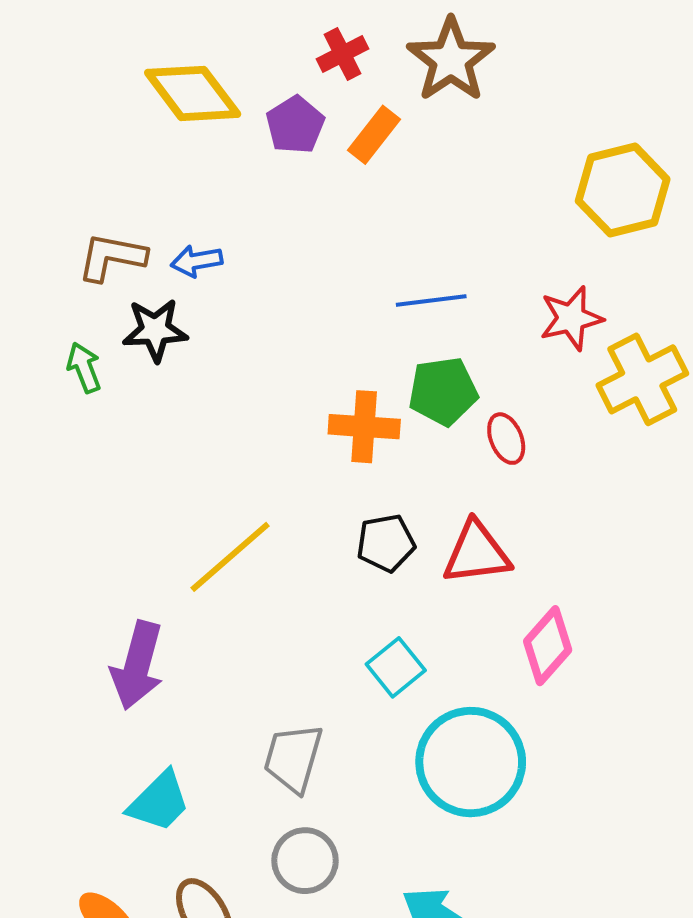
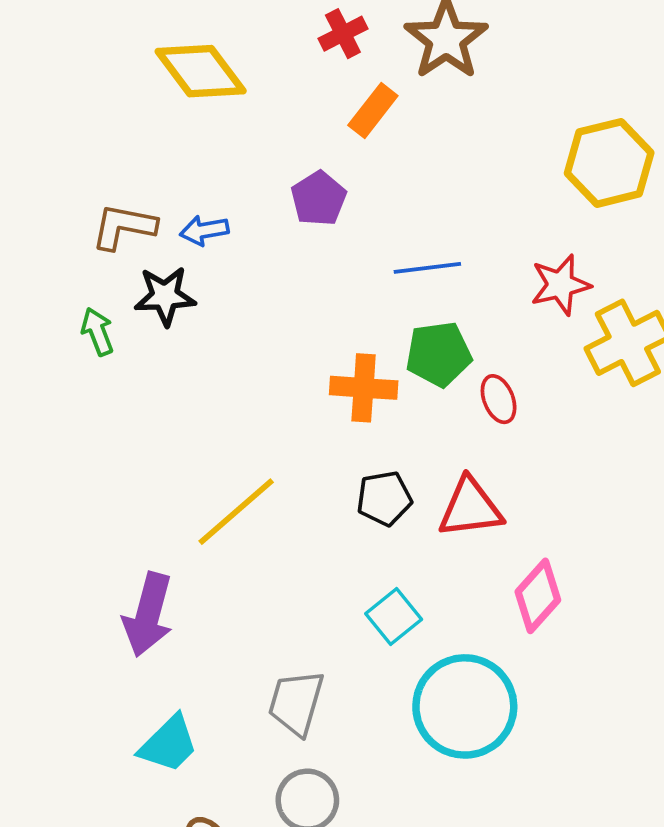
purple pentagon: (295, 125) -> (319, 199), moved

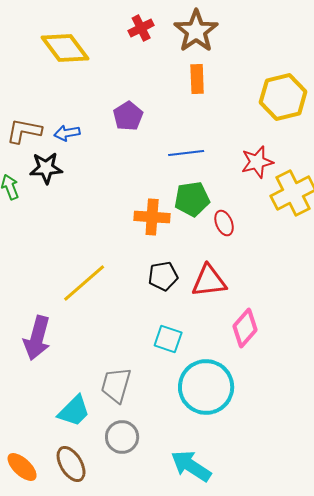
orange rectangle: (373, 110) -> (197, 79), moved, turned -40
cyan square: (394, 616) -> (168, 339), turned -32
cyan trapezoid: (169, 744) -> (74, 411), moved

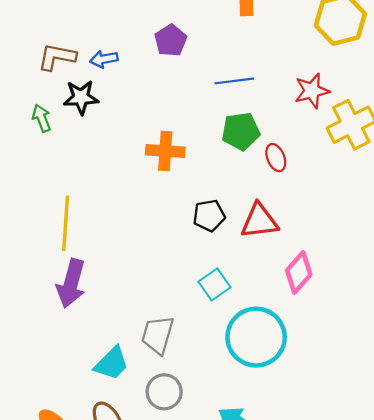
orange cross: (152, 217) -> (165, 151), moved
yellow line: (84, 283) -> (66, 223), moved, turned -45
cyan square: (168, 339) -> (214, 285), turned 36

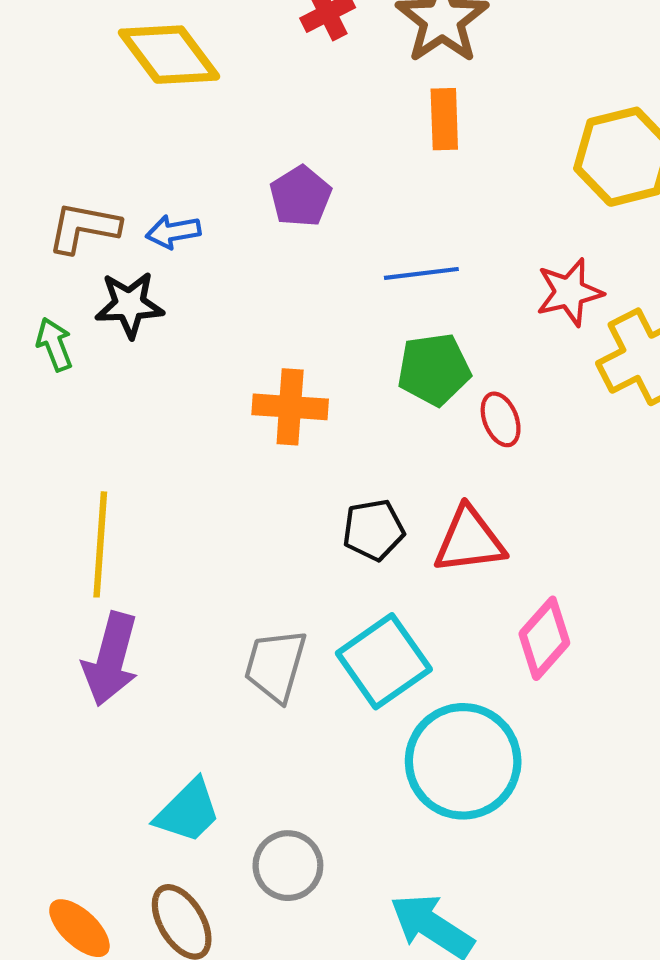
cyan square: (214, 285) -> (384, 661), size x1.5
gray trapezoid: (158, 335) -> (275, 665), moved

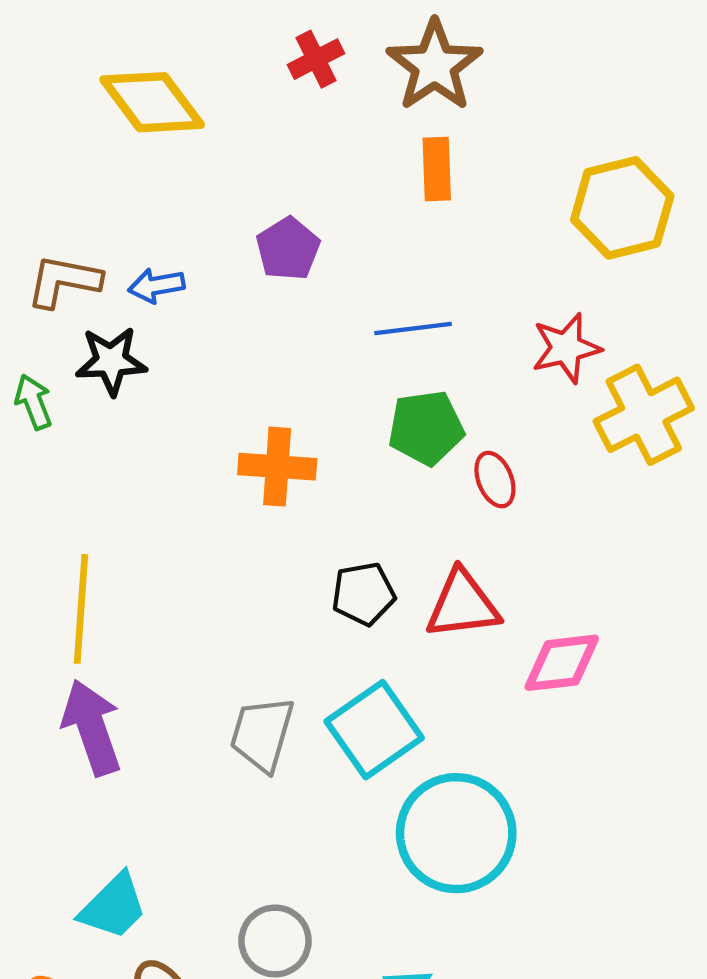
pink diamond: (544, 638) -> (562, 663), moved, turned 42
purple arrow: (111, 659) -> (92, 727), turned 146
cyan trapezoid: (188, 811) -> (113, 906), moved

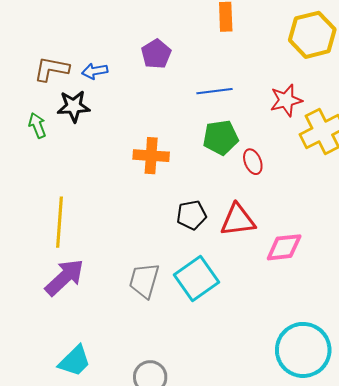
purple arrow: (92, 727) -> (65, 277), turned 66
cyan circle: (456, 833) -> (303, 350), moved

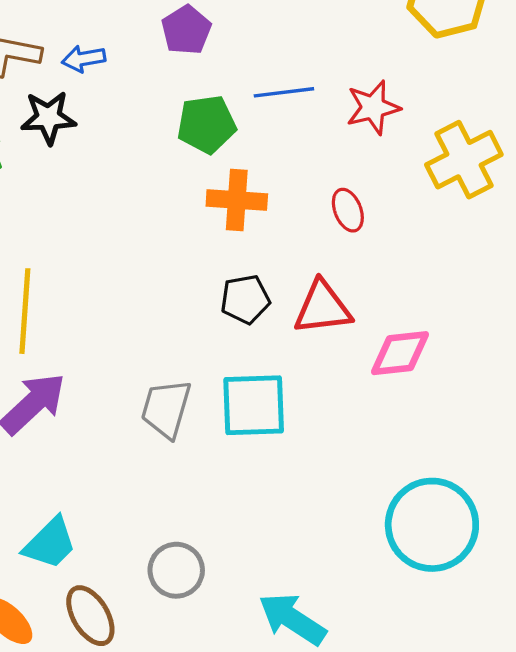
red star: (286, 100) -> (373, 107), moved
green pentagon: (221, 138) -> (206, 124), moved
orange cross: (151, 156) -> (237, 200), moved
cyan square: (196, 278) -> (254, 405), turned 33

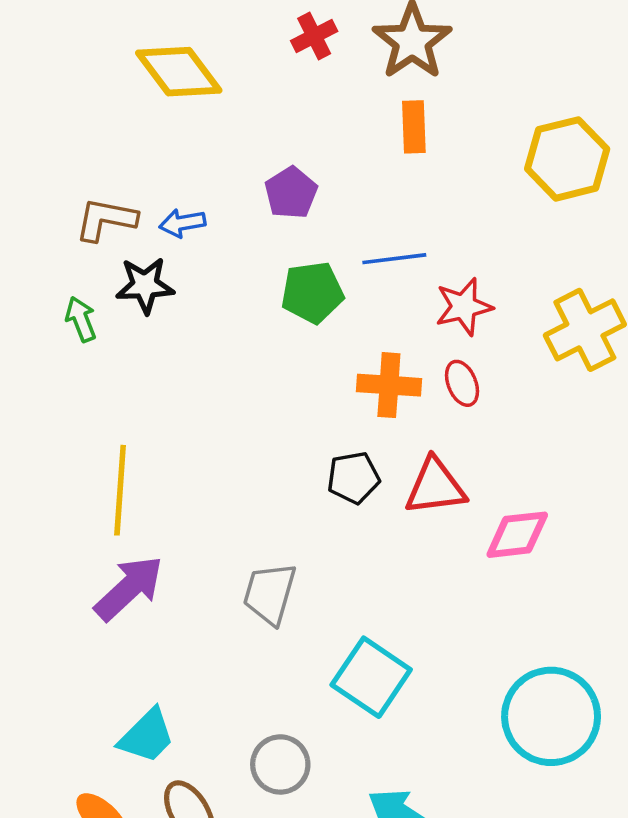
red star: (373, 107) -> (464, 307), moved
orange cross: (237, 200) -> (389, 385), moved
cyan square: (254, 405) -> (371, 677), moved, turned 36

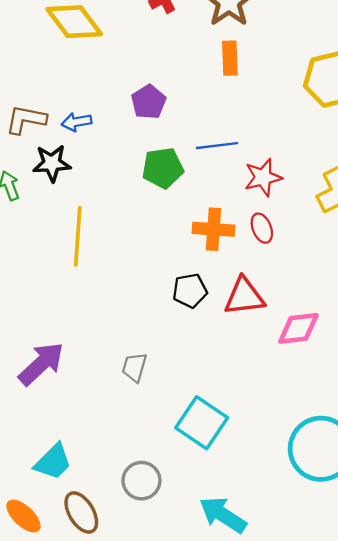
yellow line: (120, 490) -> (78, 236), moved
gray trapezoid: (270, 593) -> (134, 367), size x0.7

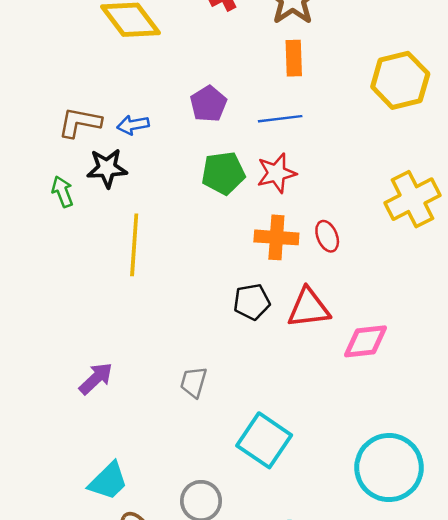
blue line: (217, 146) -> (280, 119), moved
red star: (263, 177) -> (276, 173), moved
purple arrow: (41, 364) -> (96, 378), size x0.7

